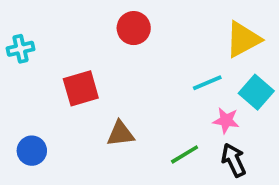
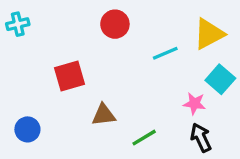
cyan cross: (21, 49) -> (18, 24), moved
cyan line: (207, 83) -> (165, 53), moved
green line: (185, 154) -> (144, 138), moved

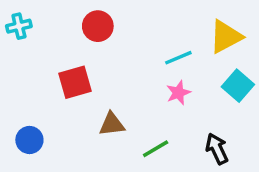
red circle: (115, 24) -> (98, 26), moved
pink star: (194, 104) -> (178, 93), moved, turned -30

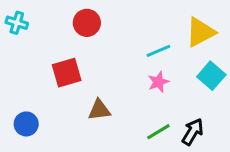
cyan cross: (19, 26) -> (17, 23), turned 30
green line: (156, 149) -> (158, 132), moved
black arrow: (217, 149) -> (193, 132), turned 56

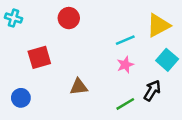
red square: (67, 73) -> (39, 57), moved
black arrow: (193, 132) -> (152, 90), moved

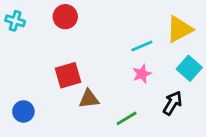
red circle: (69, 18) -> (65, 17), moved
red square: (39, 57) -> (68, 75), moved
green line: (125, 104) -> (127, 118), moved

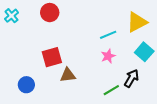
cyan cross: (15, 21) -> (11, 16), turned 32
blue circle: (23, 111) -> (26, 85), moved
green line: (127, 118) -> (111, 90), moved

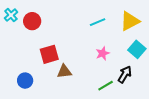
red circle: (50, 13) -> (32, 21), moved
cyan line: (108, 35) -> (98, 22), moved

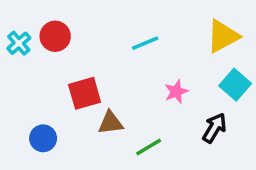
cyan cross: (11, 15) -> (19, 43), moved
cyan line: (98, 22) -> (145, 43), moved
green line: (106, 86) -> (149, 147), moved

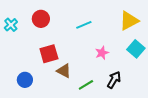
red circle: (55, 36) -> (41, 19), moved
brown triangle: (111, 123) -> (64, 71), turned 35
black arrow: (214, 128) -> (114, 80), moved

